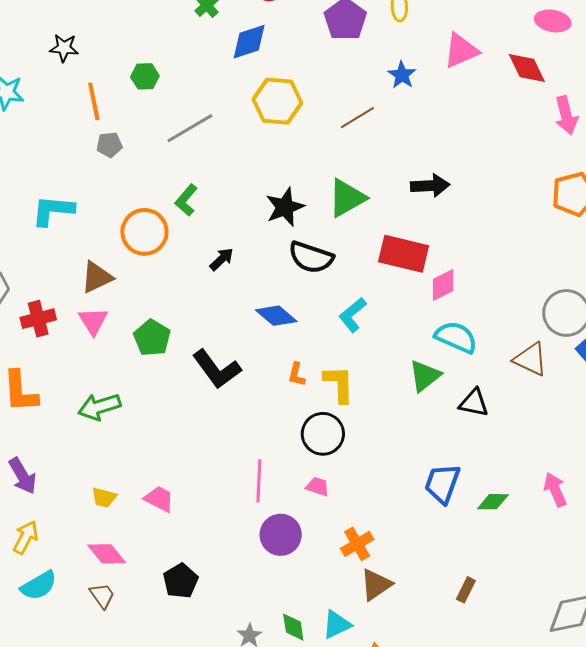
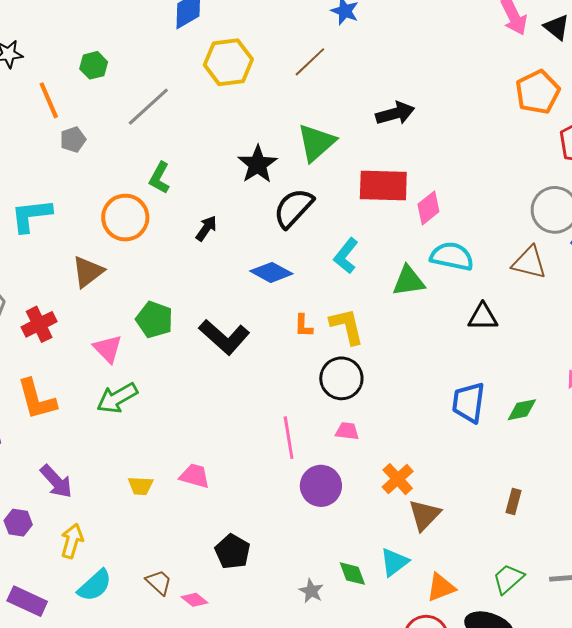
black semicircle: (311, 257) -> (293, 208), turned 126
pink triangle: (93, 321) -> (108, 349), moved
green triangle: (425, 376) -> (409, 281), moved, turned 42
pink diamond: (107, 554) -> (194, 600), moved, size x0.7

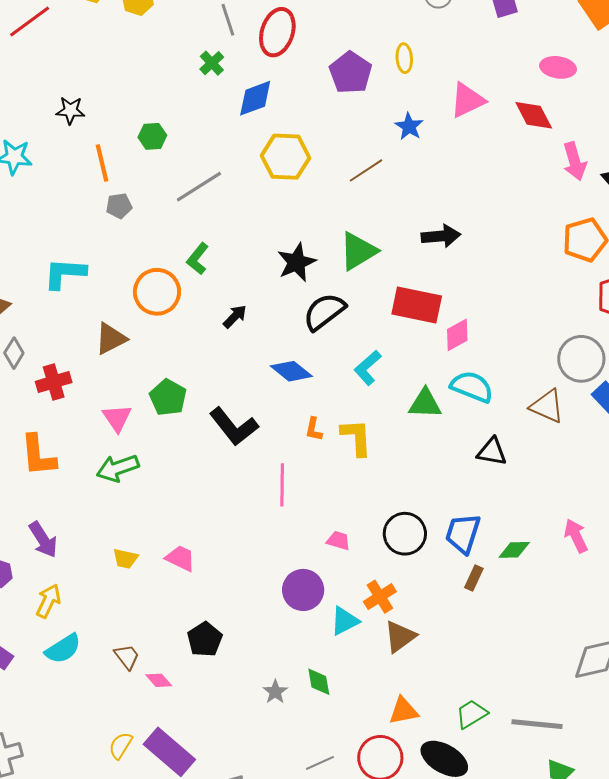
black circle: (341, 378) -> (405, 534), moved
pink line: (289, 438) -> (282, 485), moved
brown rectangle: (513, 501) -> (474, 578), moved
cyan triangle: (394, 562) -> (345, 621), moved

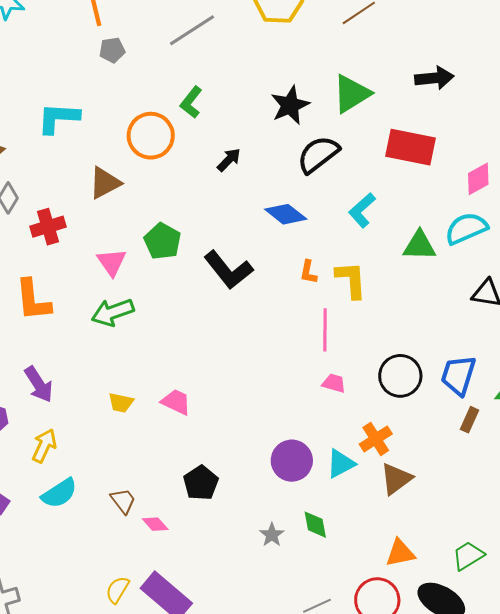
pink diamond: (457, 335) -> (478, 179), moved
cyan semicircle: (472, 387) -> (466, 228), turned -45
pink line: (282, 485) -> (325, 330), moved
purple circle: (303, 590) -> (292, 461), moved

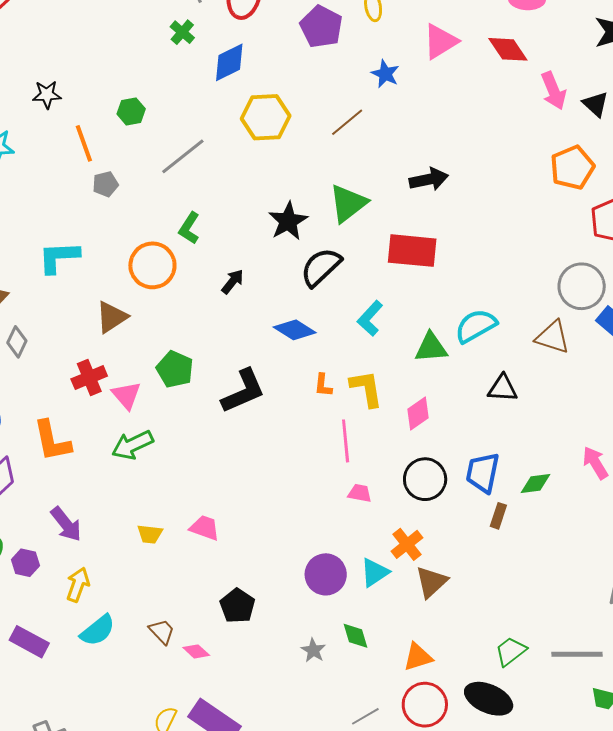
pink diamond: (478, 179) -> (418, 413), moved
red cross: (48, 227) -> (89, 377), moved
black L-shape: (228, 270) -> (243, 391), turned -69
orange triangle: (400, 553) -> (418, 657), moved

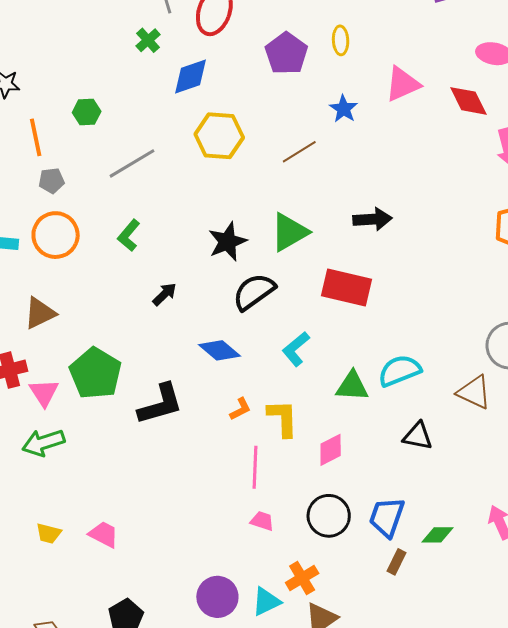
orange circle: (152, 265) -> (56, 235), moved
green pentagon: (175, 369) -> (95, 373), size x1.4
orange L-shape: (323, 385) -> (240, 409), turned -130

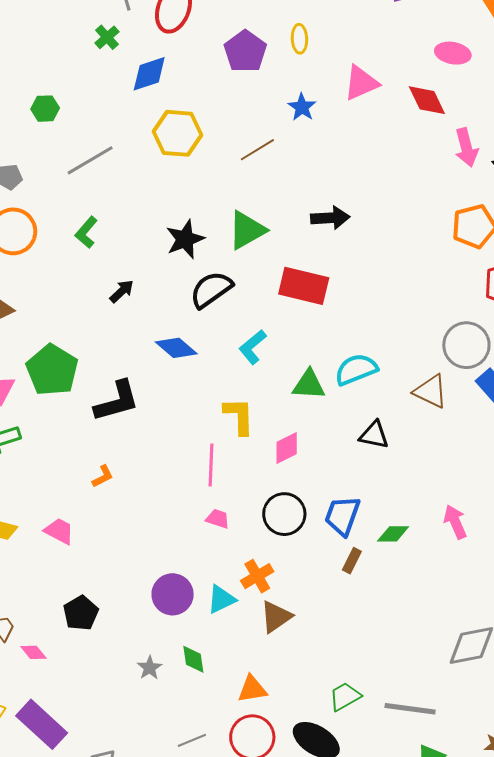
orange L-shape: (240, 409) -> (103, 476), moved

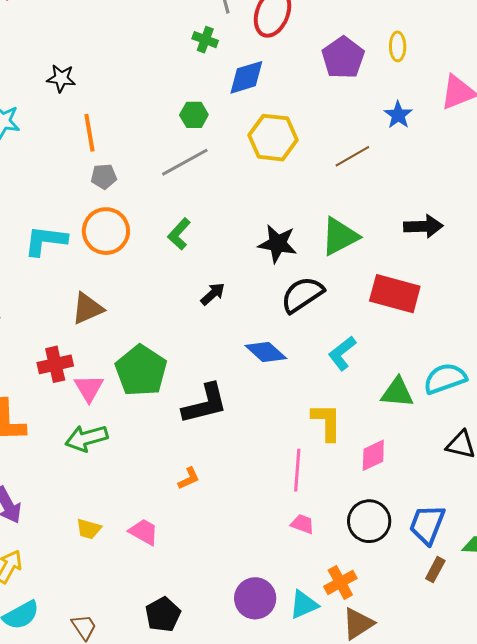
green cross: (107, 37) -> (205, 40), turned -30
green hexagon: (45, 109) -> (194, 115), moved
black star: (185, 239) -> (278, 244), turned 30

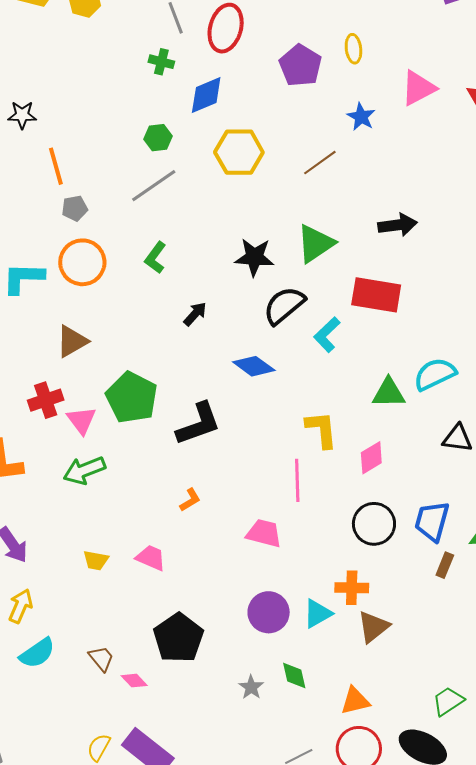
cyan L-shape: (342, 353) -> (327, 335), moved
pink trapezoid: (302, 524) -> (264, 533), moved, size x1.5
orange cross: (340, 582) -> (352, 588), turned 36
black pentagon: (163, 614) -> (178, 638), size x1.4

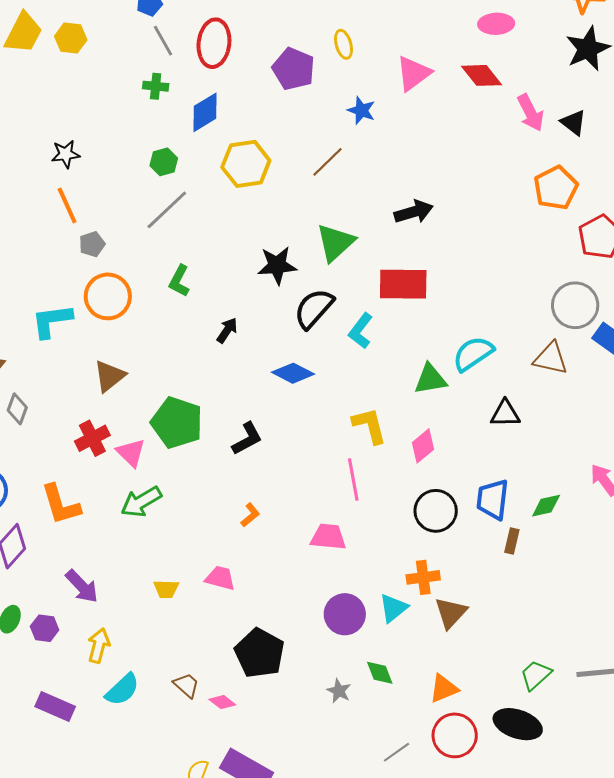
black star: (22, 115) -> (66, 154), moved
black L-shape: (199, 424) -> (247, 439), size x0.7

